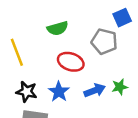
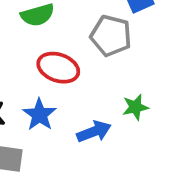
blue arrow: (95, 90) -> (94, 132), moved

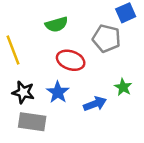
green star: (135, 107) -> (123, 87), turned -30

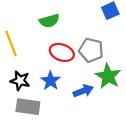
gray pentagon: (106, 38) -> (91, 50), moved
green star: (123, 87) -> (108, 76), size x1.6

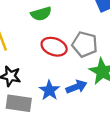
blue star: (50, 81) -> (49, 90), moved

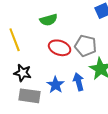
blue arrow: (76, 87) -> (79, 82), turned -84

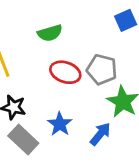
blue arrow: (79, 82) -> (100, 134), moved, turned 54
gray rectangle: (30, 96) -> (23, 140), turned 35

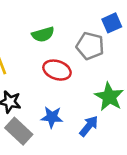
gray pentagon: (102, 69) -> (90, 46), moved
blue star: (60, 124) -> (52, 117), turned -30

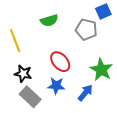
red ellipse: (57, 70) -> (60, 62), moved, turned 30

